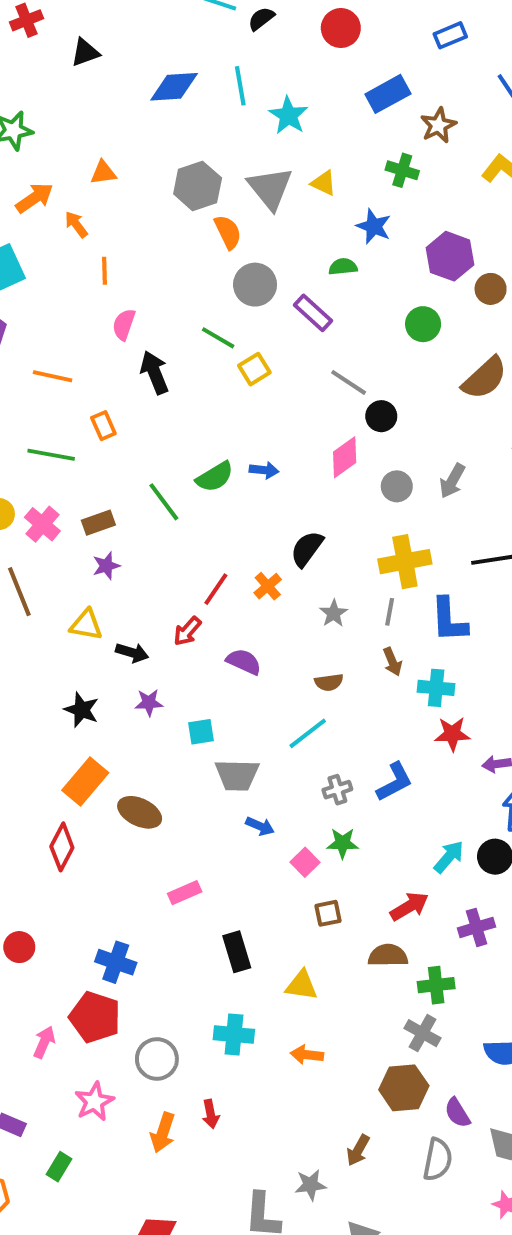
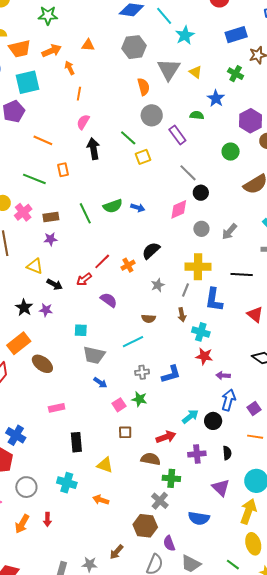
cyan line: (240, 86) -> (164, 16), turned -42
gray hexagon: (198, 186) -> (134, 47), moved
purple star: (149, 703) -> (46, 310), moved

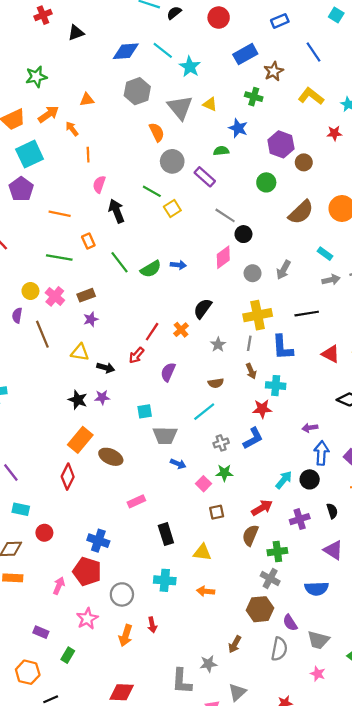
green line: (85, 213) -> (120, 262), moved
purple semicircle: (109, 300) -> (168, 372), turned -90
red star: (204, 356) -> (262, 409), moved
brown semicircle: (151, 459) -> (250, 535), turned -66

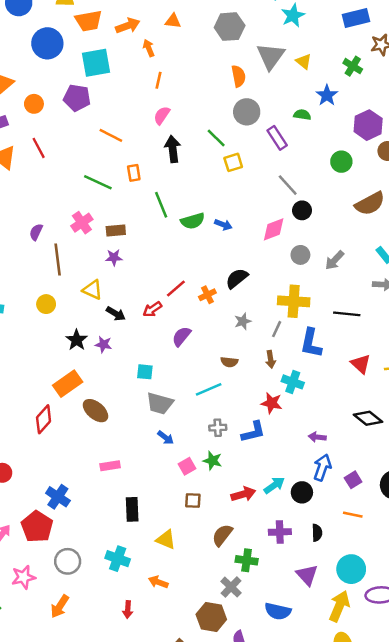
purple pentagon: (21, 189) -> (77, 98), turned 30
yellow circle: (30, 291) -> (46, 304), moved
red arrow: (262, 508) -> (243, 494), moved
red arrow: (152, 625) -> (128, 609), moved

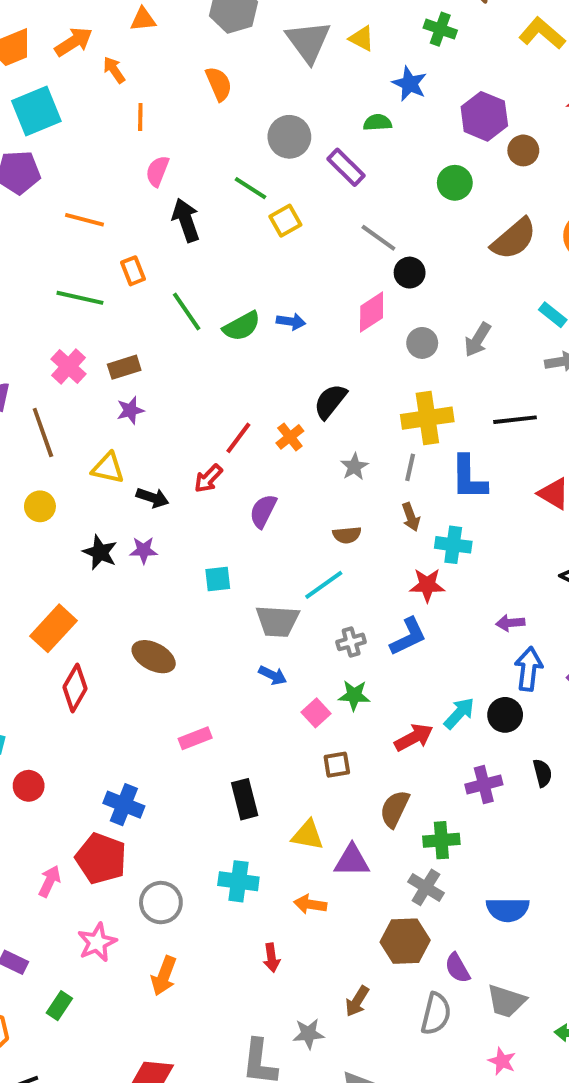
orange semicircle: (239, 76) -> (219, 84), moved
orange rectangle: (68, 384) -> (53, 628), moved
gray trapezoid: (160, 403) -> (277, 621), moved
purple triangle: (307, 575) -> (352, 861), moved, turned -35

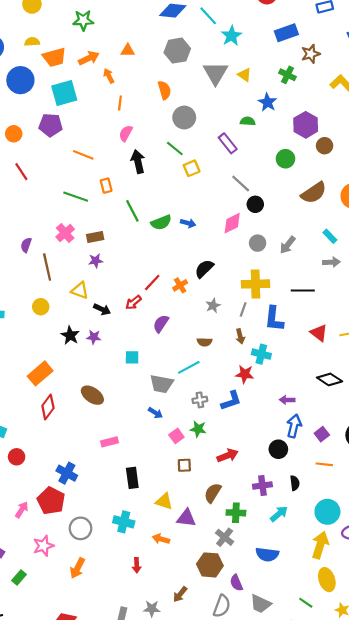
gray circle: (289, 137) -> (184, 118), moved
cyan arrow: (459, 713) -> (279, 514), moved

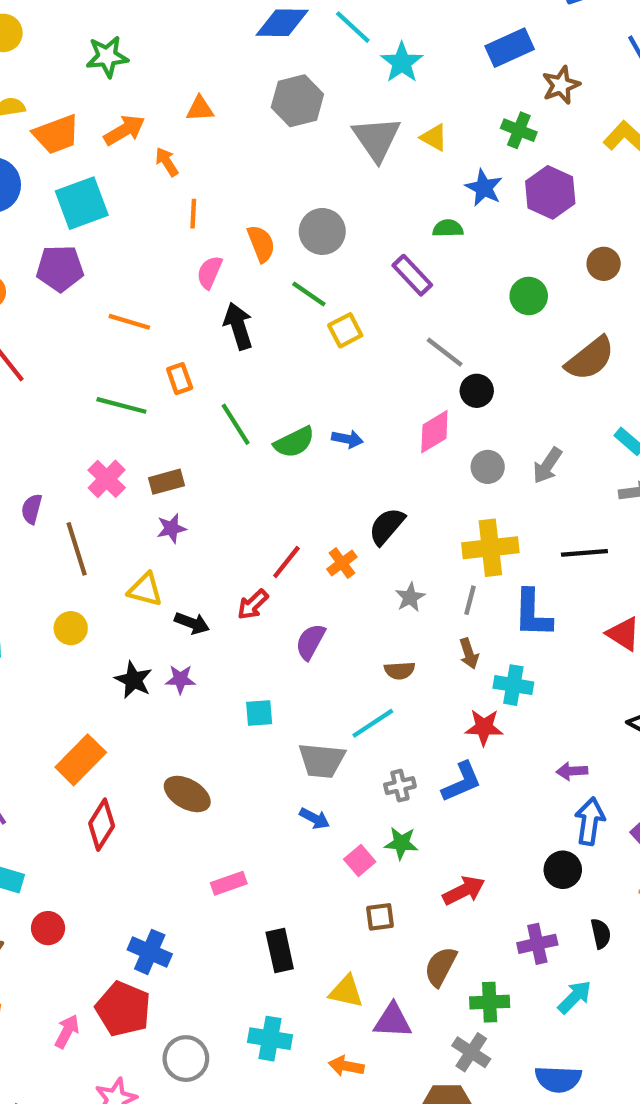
orange semicircle: (164, 90) -> (261, 244), moved
purple hexagon: (306, 125) -> (550, 192), moved

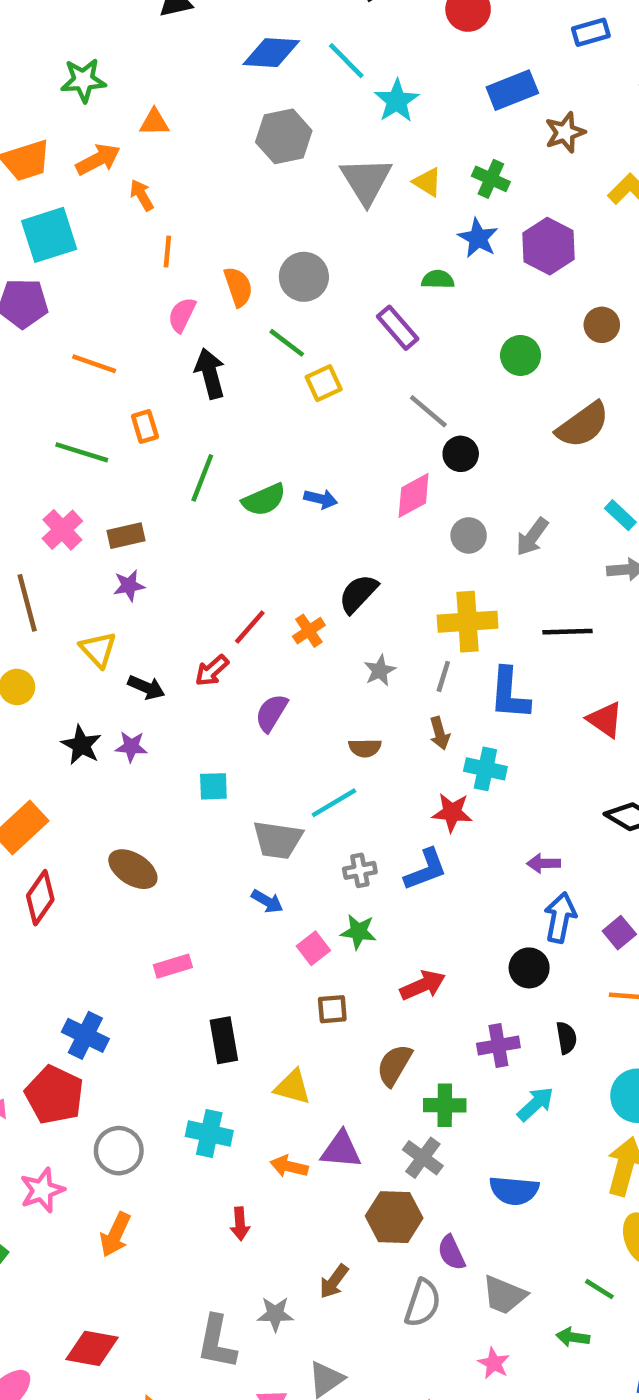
orange triangle: (200, 109) -> (154, 122), moved
green cross: (519, 130) -> (491, 179), moved
green line: (236, 424) -> (202, 478), turned 51
yellow triangle: (145, 590) -> (98, 650), turned 30
purple triangle: (393, 1021) -> (341, 1150), moved

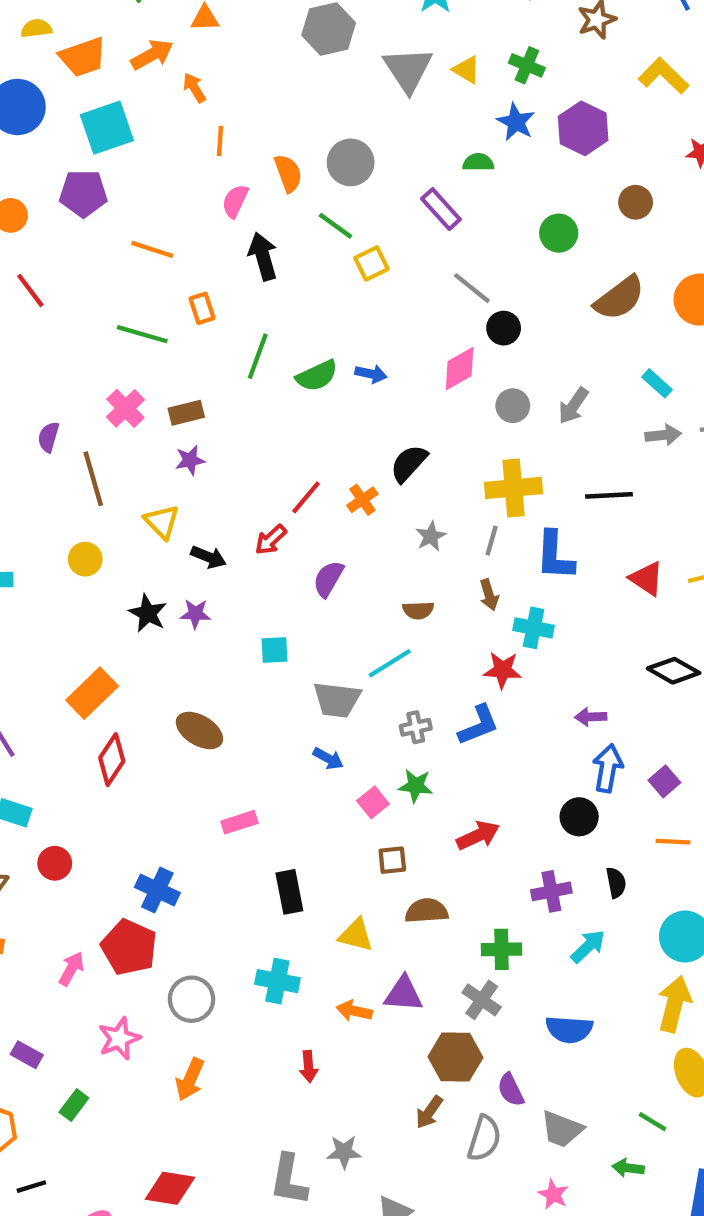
brown semicircle: (394, 1065) -> (427, 911), moved, turned 57
brown arrow: (334, 1281) -> (429, 1112), moved

